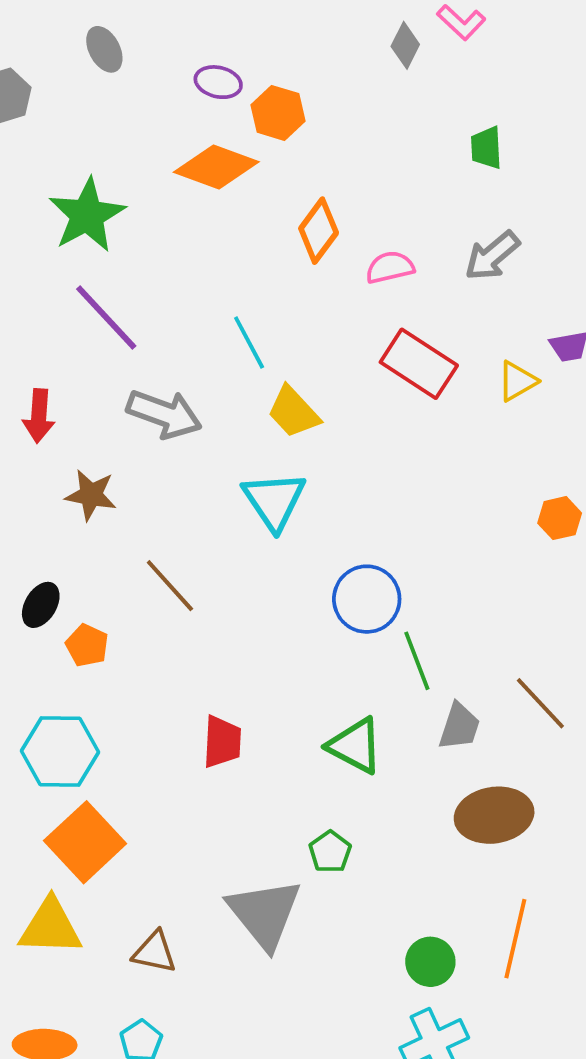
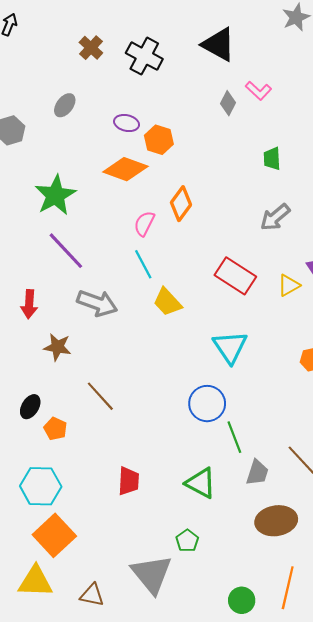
gray ellipse: (104, 49) -> (65, 105), turned 65
pink semicircle: (390, 267) -> (144, 224), moved, turned -50
cyan triangle: (274, 501) -> (230, 347), moved

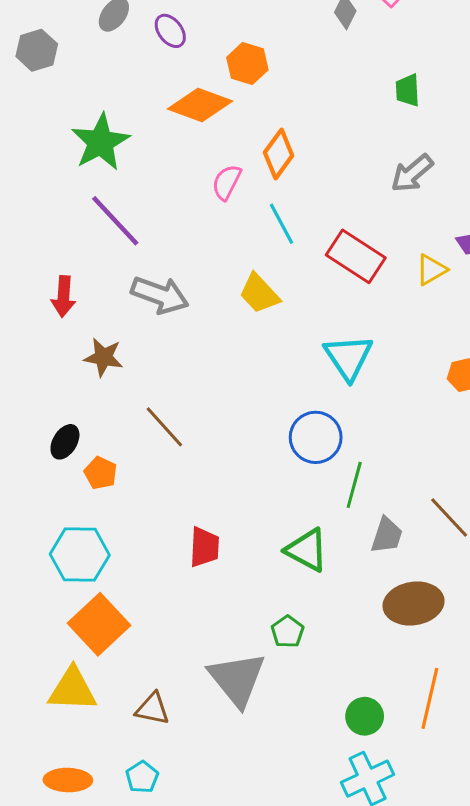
purple ellipse: (127, 123) -> (170, 31), moved, turned 40
cyan line: (143, 264) -> (282, 224), moved
green line: (234, 437) -> (354, 485), turned 36

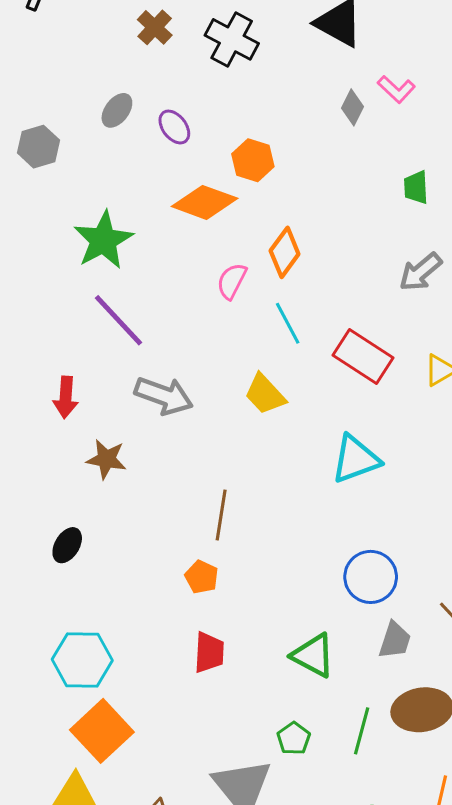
cyan triangle: (348, 357) -> (356, 459), turned 44
brown line: (164, 427) -> (221, 515), moved, turned 51
blue circle: (316, 437) -> (371, 577), moved
orange pentagon: (101, 473) -> (202, 577), moved
green line: (354, 485) -> (362, 731), moved

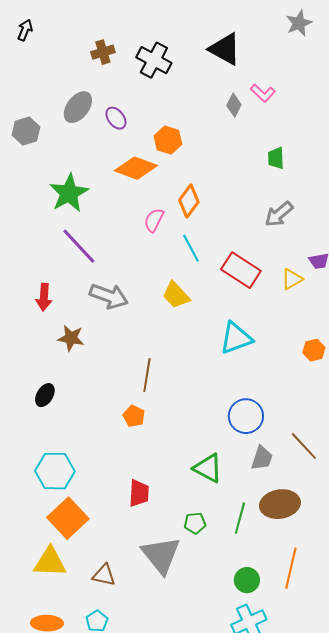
brown cross: (155, 27) -> (103, 52), turned 30
gray ellipse: (117, 110) -> (78, 107), size x1.4
red trapezoid: (209, 652) -> (139, 493), moved
green pentagon: (294, 738) -> (195, 523), turned 30

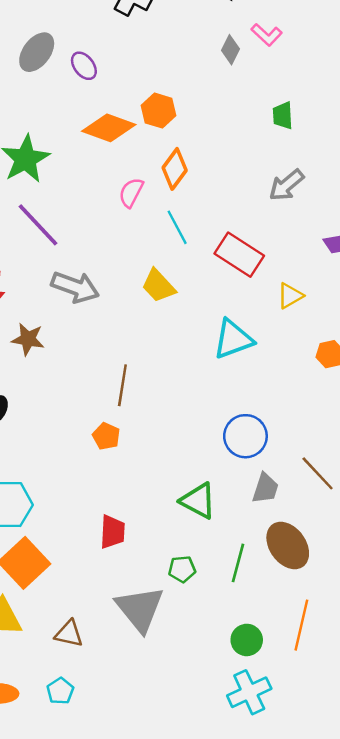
orange hexagon: (168, 140) -> (158, 111), moved
yellow triangle: (292, 279) -> (290, 296), moved
brown ellipse: (280, 504) -> (288, 546), turned 63

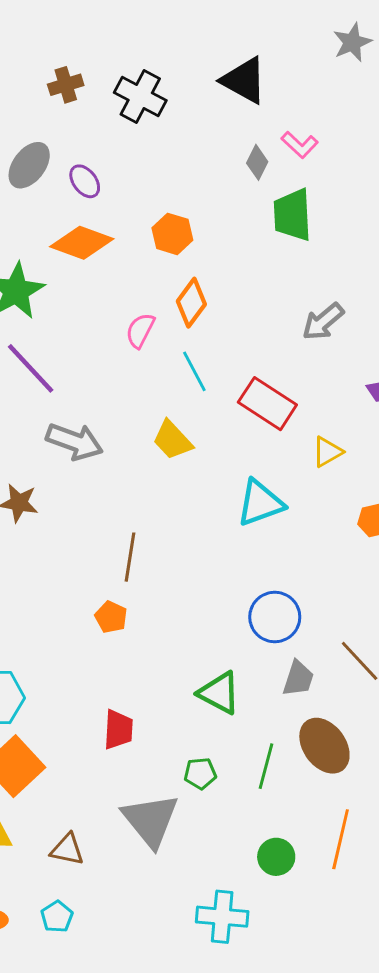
green trapezoid: (283, 116) -> (292, 215), moved, size x1.6
orange diamond: (109, 128) -> (82, 243), moved
cyan cross: (249, 692) -> (222, 917), moved, turned 30

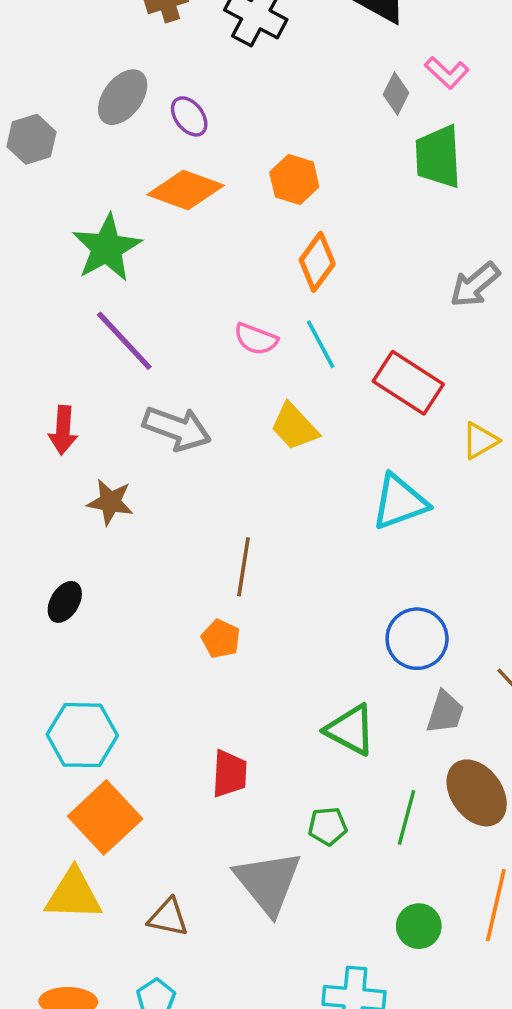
pink semicircle: (140, 330) -> (256, 339), moved, turned -96

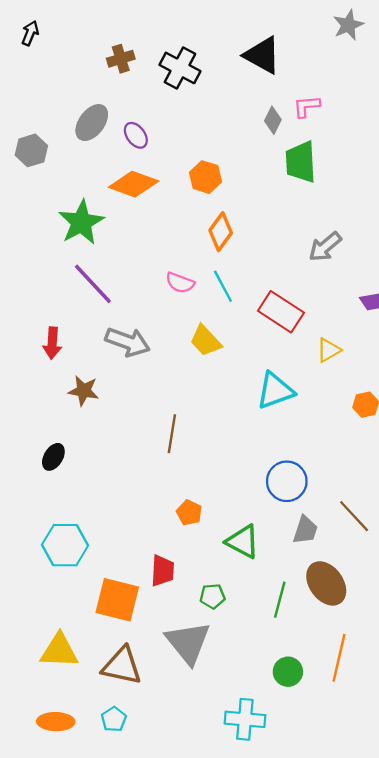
pink L-shape: (447, 73) -> (307, 106), turned 132
orange pentagon: (221, 639) -> (189, 513), moved
orange square: (105, 817) -> (117, 600), moved, turned -33
green pentagon: (328, 826) -> (212, 596), moved
brown triangle: (168, 917) -> (122, 666), size x1.5

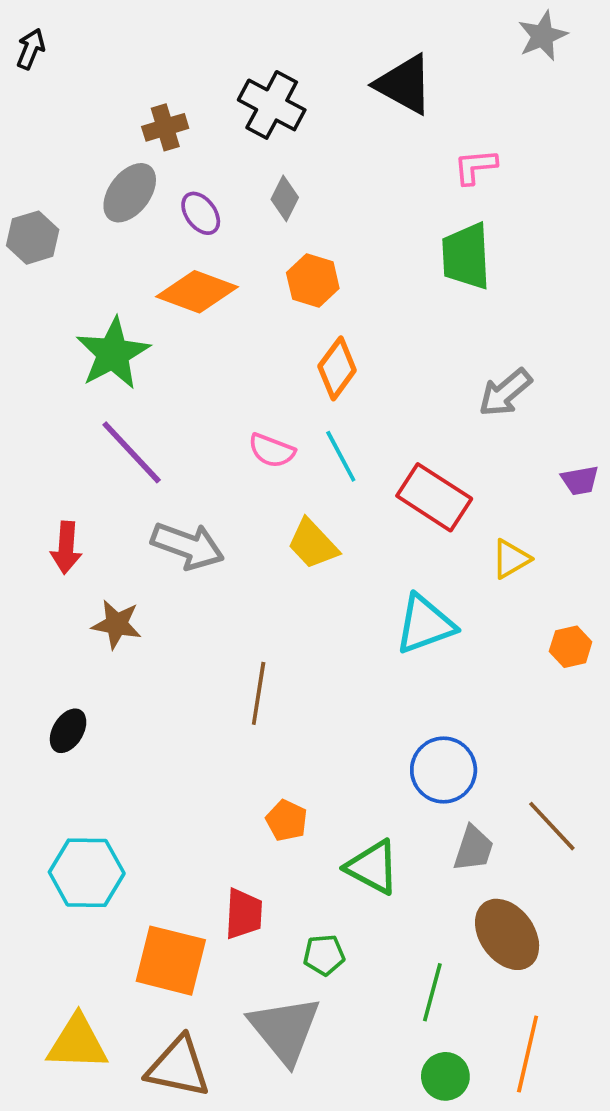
brown cross: (121, 59) -> (165, 127), moved
gray diamond: (273, 120) -> (285, 198), moved
green line: (280, 600) -> (432, 992), moved

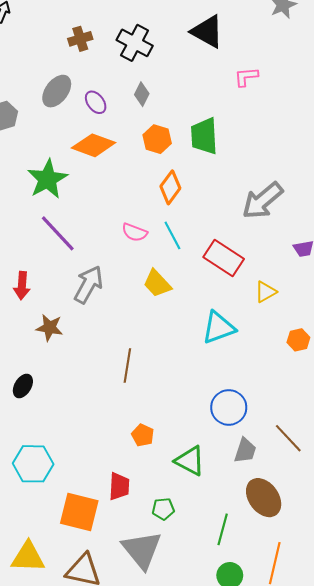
brown cross: (165, 127) -> (80, 39), moved
green trapezoid: (466, 256) -> (204, 136), moved
gray arrow: (505, 393) -> (263, 201), size x1.4
gray arrow: (188, 546) -> (88, 285), turned -81

